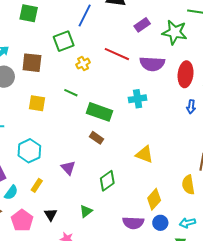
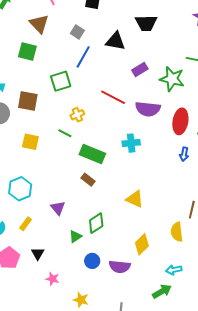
yellow cross: (83, 64) -> (77, 115), moved
green triangle: (86, 211) -> (75, 236), moved
blue circle: (160, 223) -> (92, 261), moved

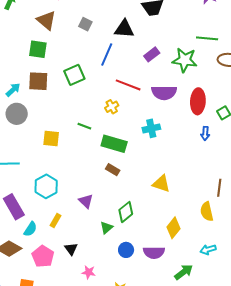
blue line: (83, 57) -> (107, 55), moved
brown square: (28, 101) -> (38, 81), moved
yellow cross: (77, 115) -> (112, 107), moved
green arrow: (162, 291) -> (184, 272), moved

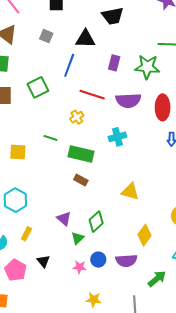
purple rectangle: (152, 54) -> (114, 63), turned -35
purple triangle: (86, 201) -> (64, 219), moved
pink star: (89, 272) -> (80, 267), moved

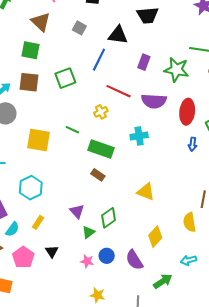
yellow square: (18, 152) -> (38, 140), size x1.4
purple semicircle: (126, 261) -> (134, 260), turned 55

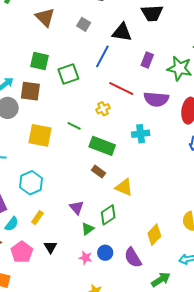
green square: (30, 50) -> (40, 61), moved
brown square: (29, 82) -> (30, 91), moved
yellow triangle: (146, 192) -> (124, 187), moved

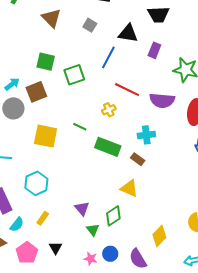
purple rectangle: (147, 60) -> (154, 50), moved
brown square: (30, 91) -> (36, 92), turned -30
brown rectangle: (98, 172) -> (138, 159), moved
green triangle: (88, 229) -> (93, 230), turned -32

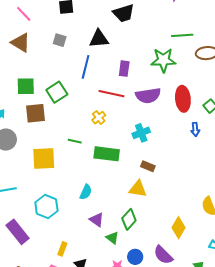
purple rectangle: (154, 50) -> (124, 69), moved
brown square: (36, 92) -> (35, 113), moved, turned 30
brown rectangle: (138, 159) -> (148, 166), moved
yellow rectangle: (43, 218) -> (62, 249), moved
cyan semicircle: (17, 224) -> (86, 192), moved

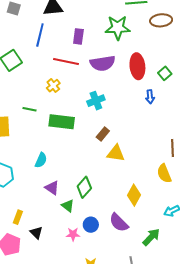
brown rectangle: (148, 166) -> (103, 134), turned -72
yellow triangle: (138, 189) -> (116, 153), moved

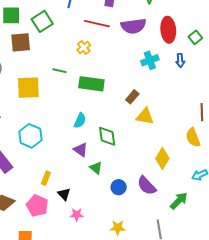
cyan cross: (96, 101) -> (150, 60), moved
cyan semicircle: (41, 160) -> (80, 121), moved
green diamond: (84, 187) -> (107, 136), moved, turned -50
pink star: (73, 234) -> (77, 215), moved

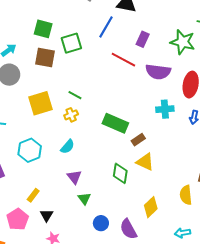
yellow cross: (84, 47) -> (71, 115), moved
green rectangle: (91, 84) -> (115, 123), moved
yellow square: (28, 88) -> (40, 103), turned -30
cyan semicircle: (80, 121) -> (68, 147), moved
green diamond: (107, 136) -> (120, 173), moved

